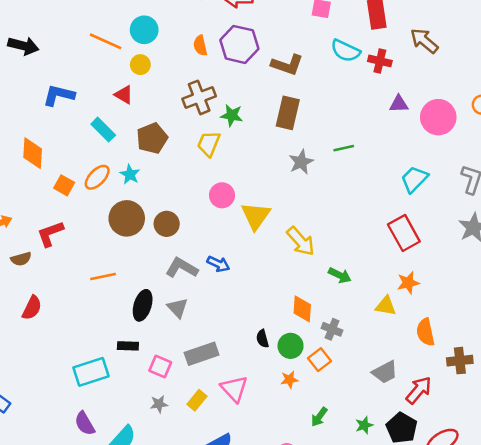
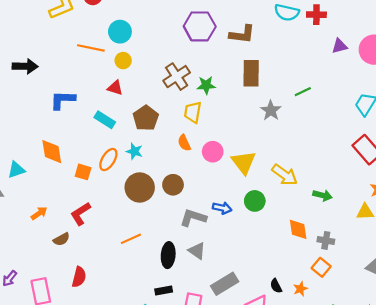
orange semicircle: (200, 45) -> (184, 143), moved
black semicircle: (262, 339) -> (276, 286), moved
green circle: (291, 346) -> (255, 201), moved

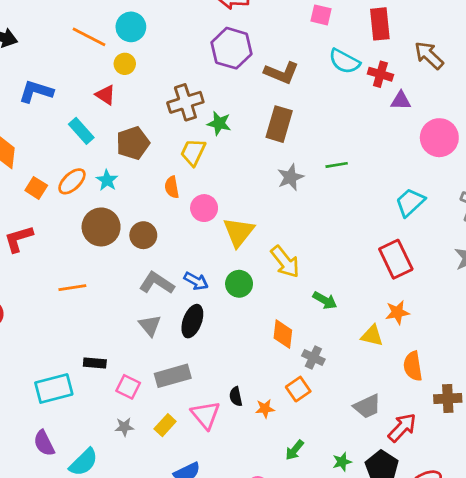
purple triangle: (340, 46) -> (401, 101), moved
black ellipse: (168, 255) -> (192, 321), moved

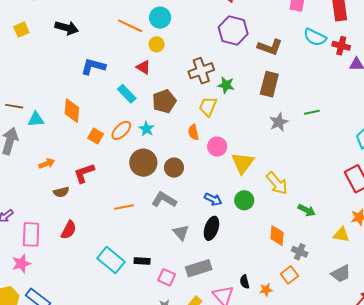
gray L-shape: (157, 283) -> (164, 200), moved
cyan rectangle: (54, 389) -> (111, 260), moved, turned 56
gray trapezoid: (367, 406) -> (341, 274), moved

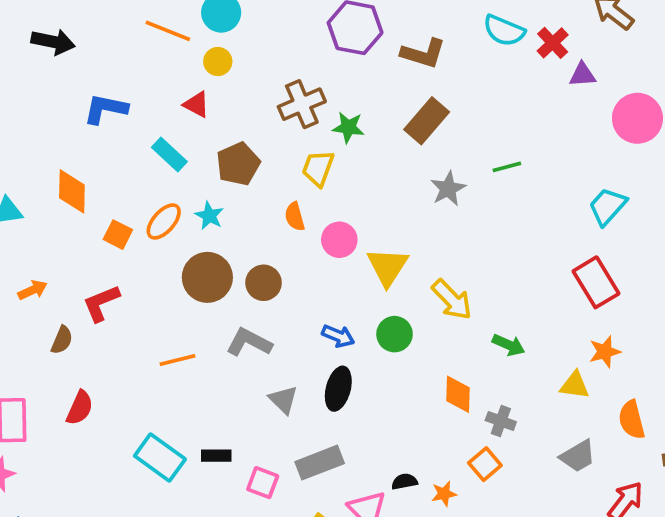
red cross: (341, 46) -> (553, 43), turned 36
brown rectangle: (269, 84) -> (427, 121), turned 30
brown semicircle: (61, 192) -> (62, 340), turned -49
black semicircle: (245, 282) -> (404, 482), turned 96

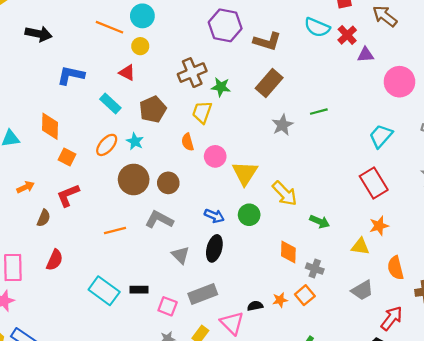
orange square: (118, 235) -> (67, 157), moved
orange star: (444, 494) -> (280, 300), moved

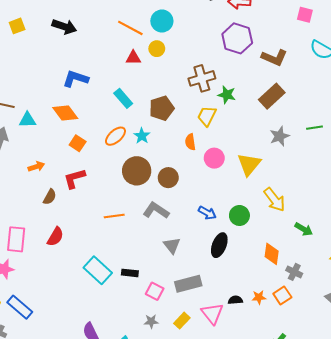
red triangle: (127, 73) -> (133, 58), moved, turned -35
blue L-shape: (71, 75) -> (76, 79), moved
orange diamond: (50, 126) -> (65, 113), turned -45
yellow triangle: (245, 173) -> (249, 164), moved
black ellipse: (214, 248) -> (219, 245), moved

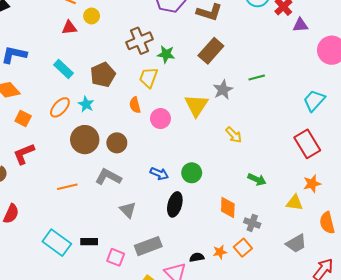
yellow triangle: (249, 164) -> (196, 105), moved
yellow arrow: (274, 200) -> (234, 135), moved, size x0.7

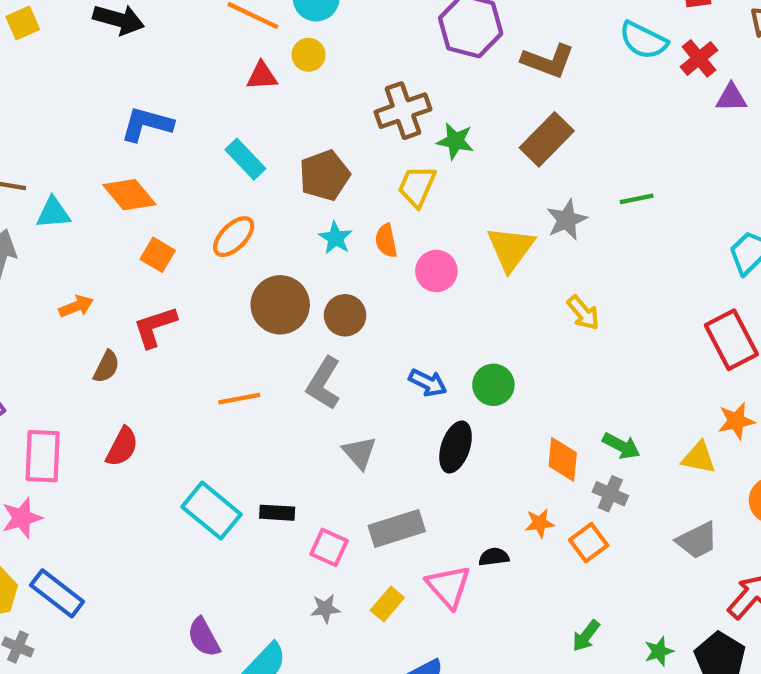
cyan star: (86, 104) -> (335, 238), moved
gray L-shape: (108, 177) -> (324, 383), turned -90
green arrow: (257, 179) -> (621, 446), moved
orange star: (220, 252) -> (540, 523), moved

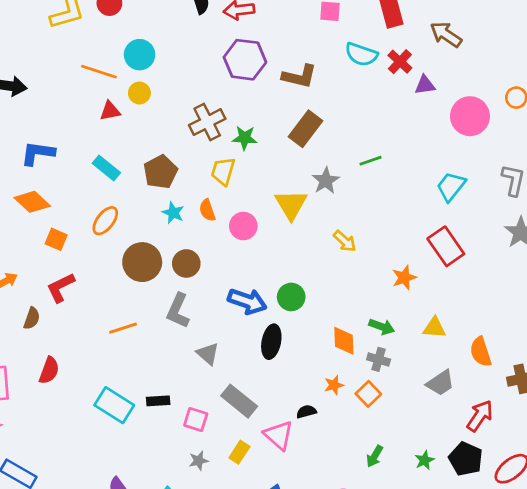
blue arrow: (428, 383) -> (247, 301), size x1.5
orange star: (736, 421) -> (404, 278), moved
gray rectangle: (397, 528) -> (239, 401), turned 64

